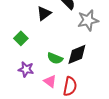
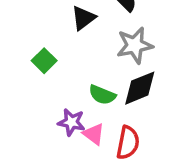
gray star: (88, 20) -> (135, 45), moved
purple star: (26, 69) -> (71, 122), moved

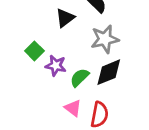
green semicircle: (102, 95) -> (80, 78), turned 114
purple star: (71, 122) -> (56, 66), moved

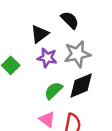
purple star: (56, 66) -> (47, 58), moved

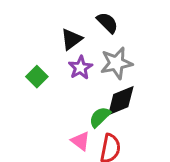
purple star: (47, 58) -> (80, 68), turned 30
green semicircle: (53, 91) -> (100, 117), moved

